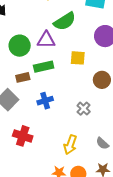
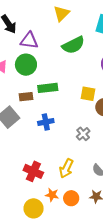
purple triangle: (46, 40) -> (29, 40), moved
yellow square: (78, 58) -> (88, 94), moved
red cross: (23, 136) -> (33, 171), moved

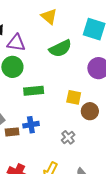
yellow triangle: (61, 13) -> (49, 17), turned -36
brown rectangle: (26, 97) -> (12, 132), moved

